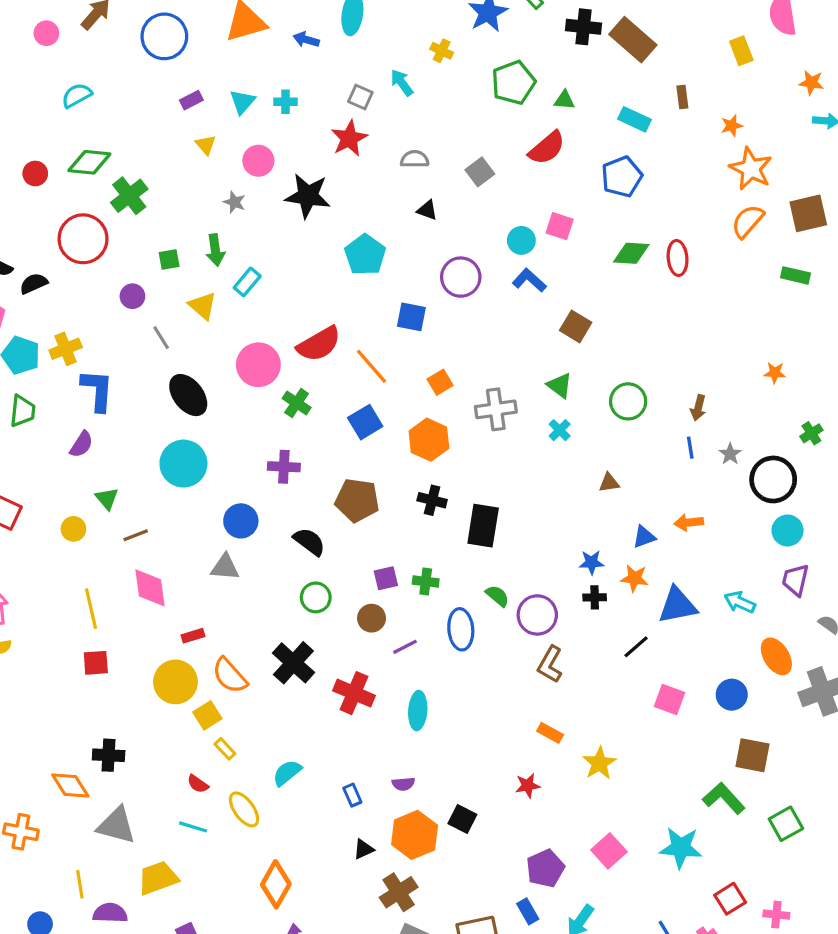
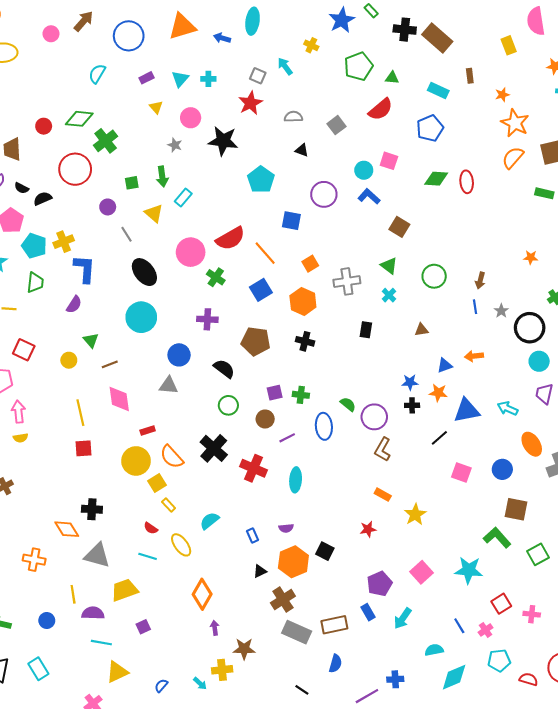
cyan semicircle: (77, 95) -> (97, 74), moved, turned -30
black rectangle: (483, 526) -> (366, 330), moved, size x0.6

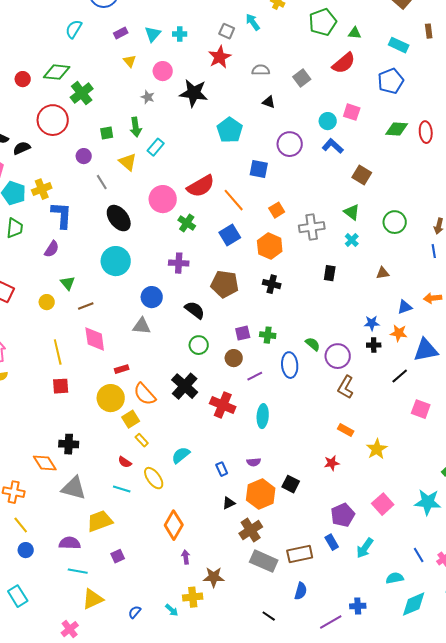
yellow line: (73, 594) -> (21, 525), moved, turned -30

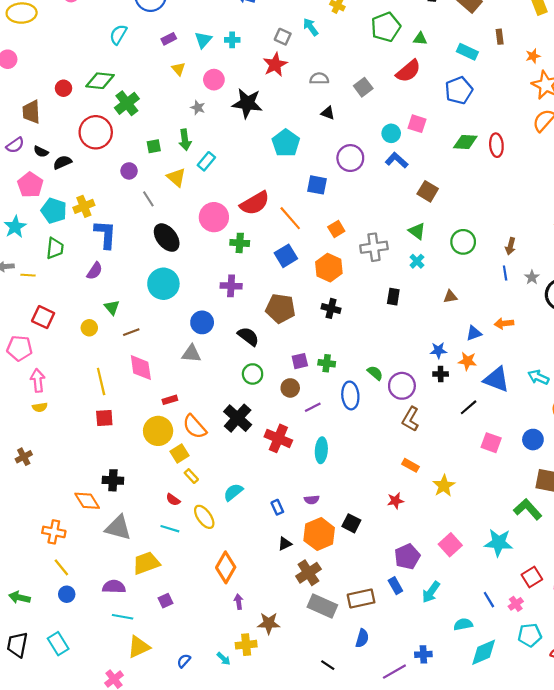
green cross: (187, 223) -> (240, 243), turned -30
blue triangle: (426, 350) -> (496, 379), turned 32

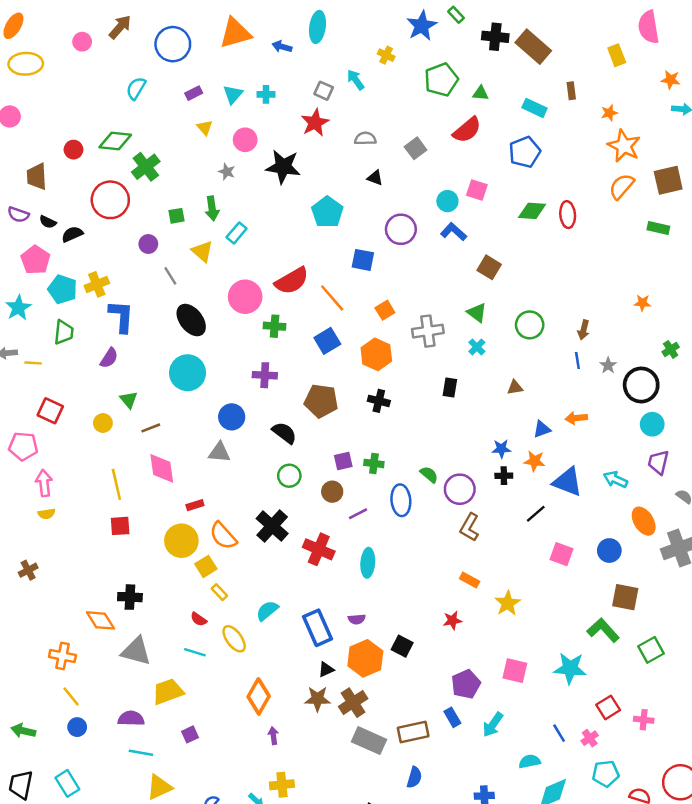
purple semicircle: (15, 145) -> (18, 215), turned 54
blue rectangle: (277, 507) -> (317, 628), size x2.0
pink square: (450, 545) -> (515, 671), turned -35
brown star: (269, 623) -> (317, 699), moved

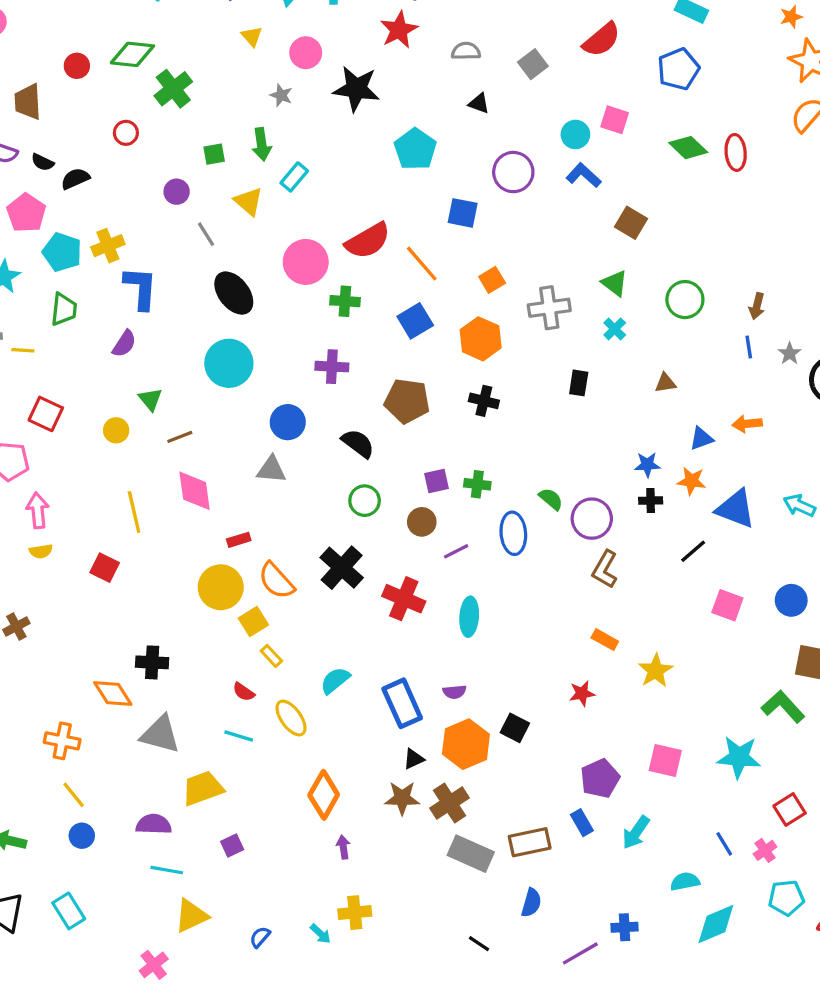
red circle: (110, 200) -> (126, 133), size x0.5
green diamond: (532, 211) -> (688, 148), turned 40
red square: (120, 526) -> (105, 568), moved, turned 30

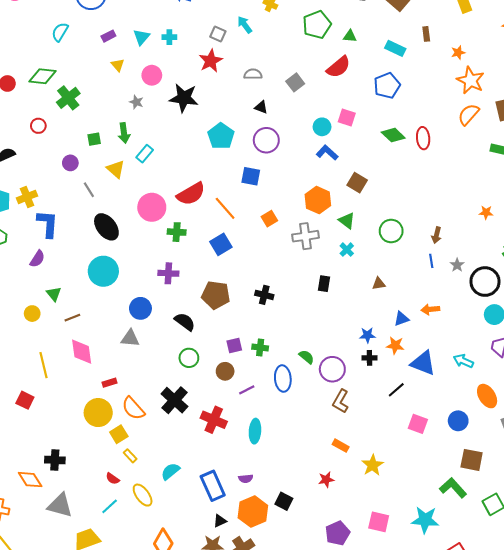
purple circle: (513, 172) -> (266, 140), moved
orange hexagon: (481, 339) -> (318, 200), moved
cyan line: (239, 736) -> (110, 506), turned -60

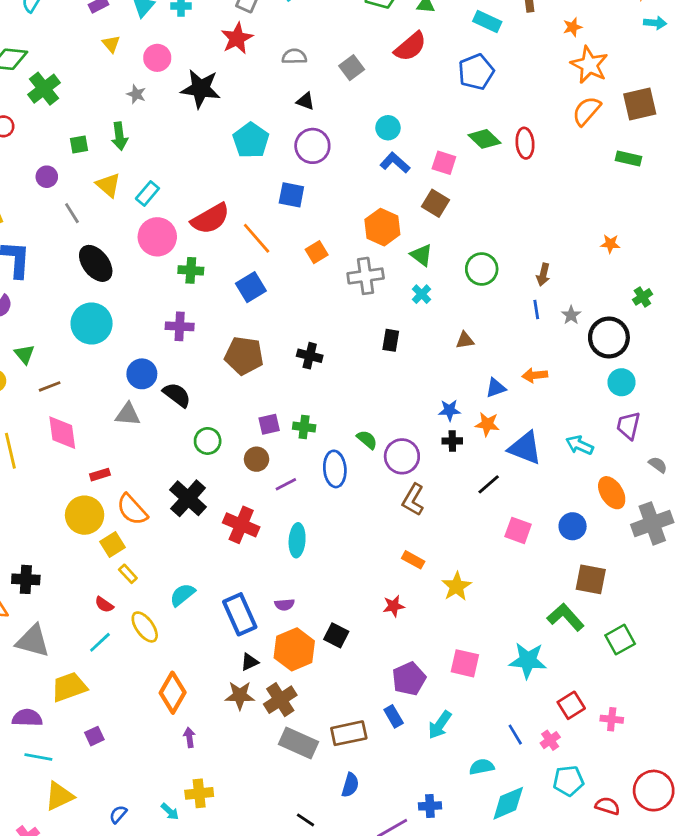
pink square: (347, 118) -> (444, 163), moved
cyan rectangle: (145, 154) -> (147, 193), moved
black semicircle: (185, 322) -> (177, 395), moved

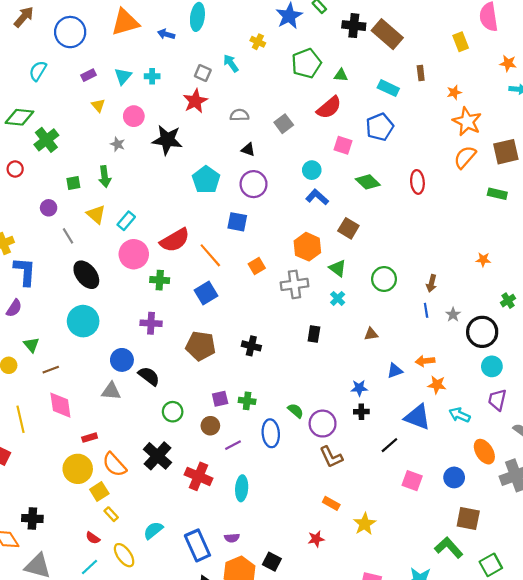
green diamond: (484, 139) -> (368, 182), moved
pink square: (444, 163) -> (343, 145), moved
orange star: (487, 424) -> (437, 385), moved
brown L-shape: (413, 500) -> (331, 457), turned -55

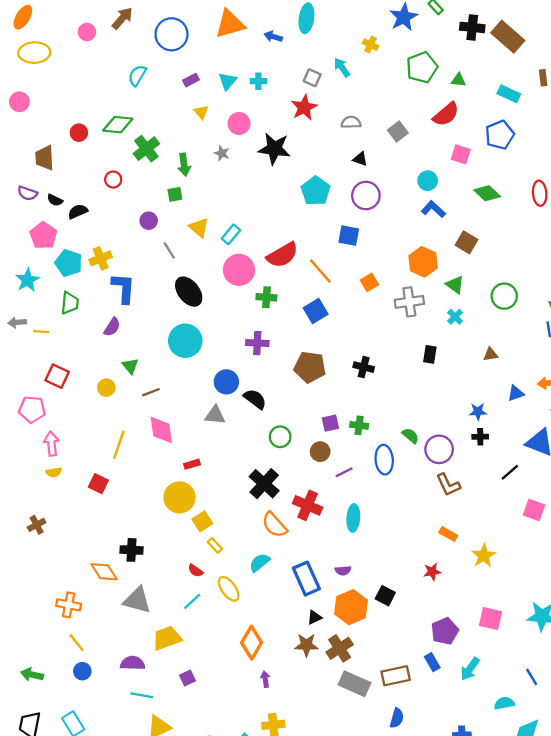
green arrow: (105, 177) -> (184, 165), moved
yellow line: (21, 419) -> (119, 445), turned 32
orange semicircle: (114, 465) -> (274, 525), moved

